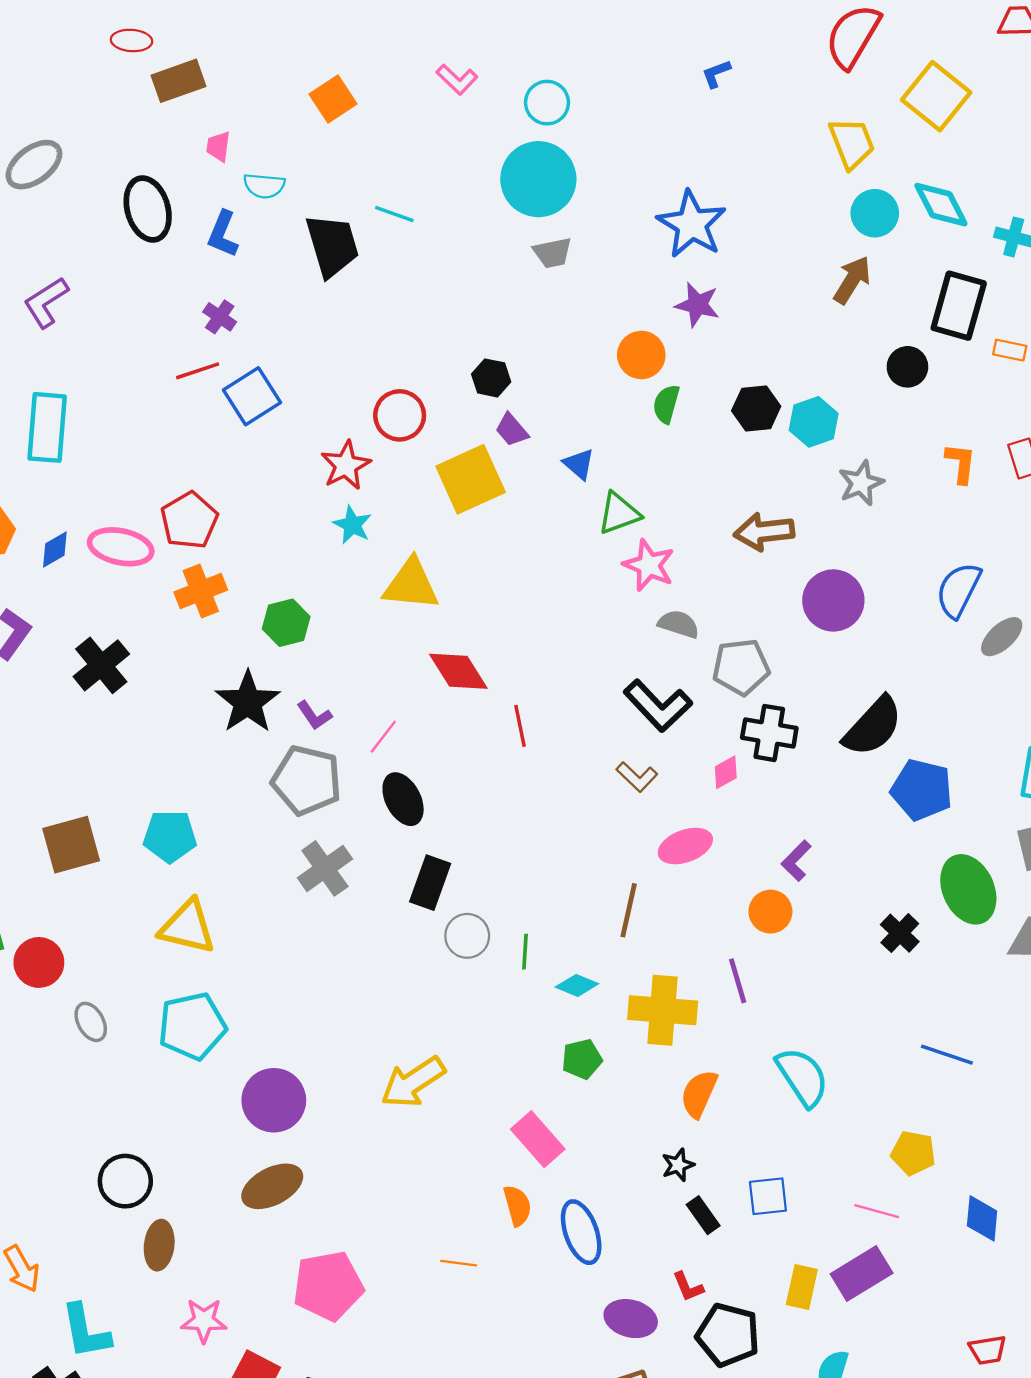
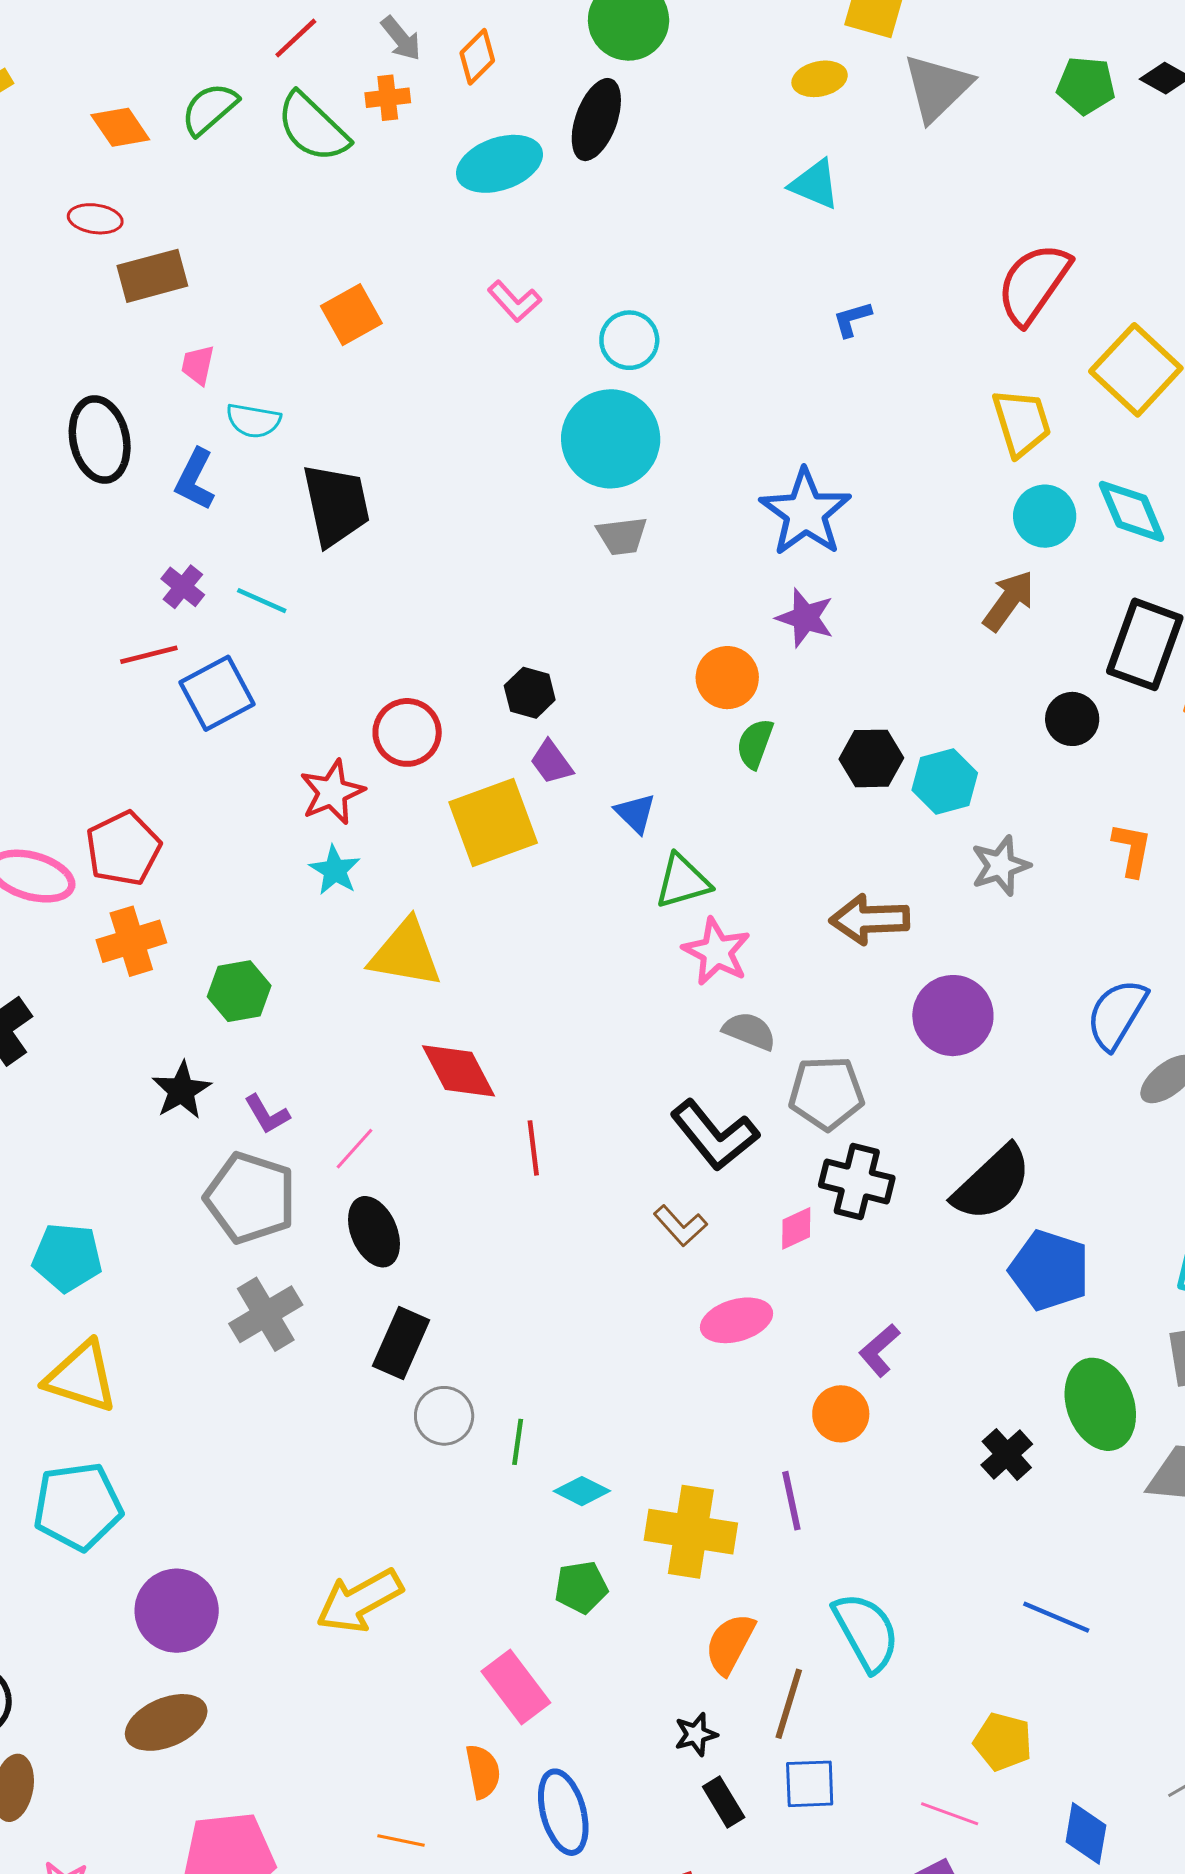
cyan line: (394, 214) -> (262, 601), moved
black star: (248, 702) -> (181, 1090), size x0.7
brown line: (629, 910) -> (789, 1704), moved

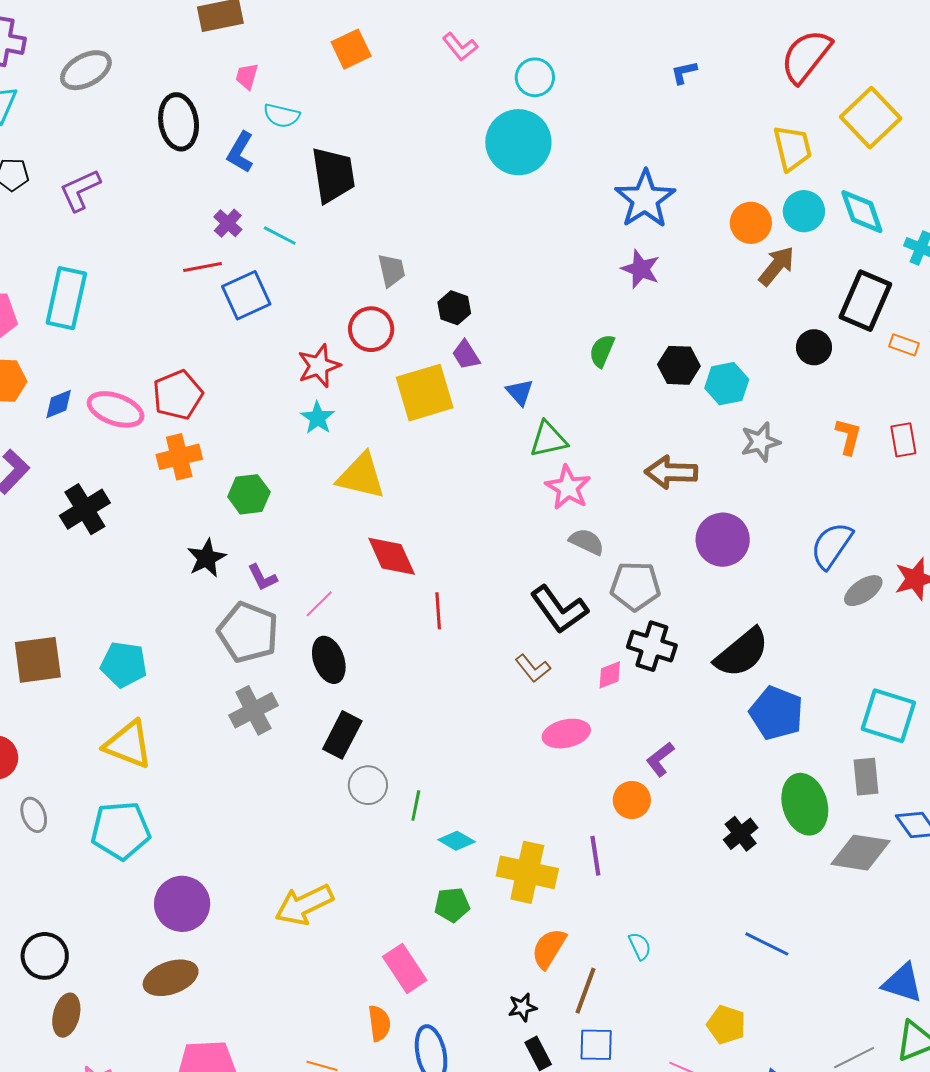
gray trapezoid: (622, 536) -> (392, 270), moved, turned -99
orange circle: (727, 678) -> (751, 223), moved
cyan semicircle: (866, 1632) -> (640, 946), size x0.5

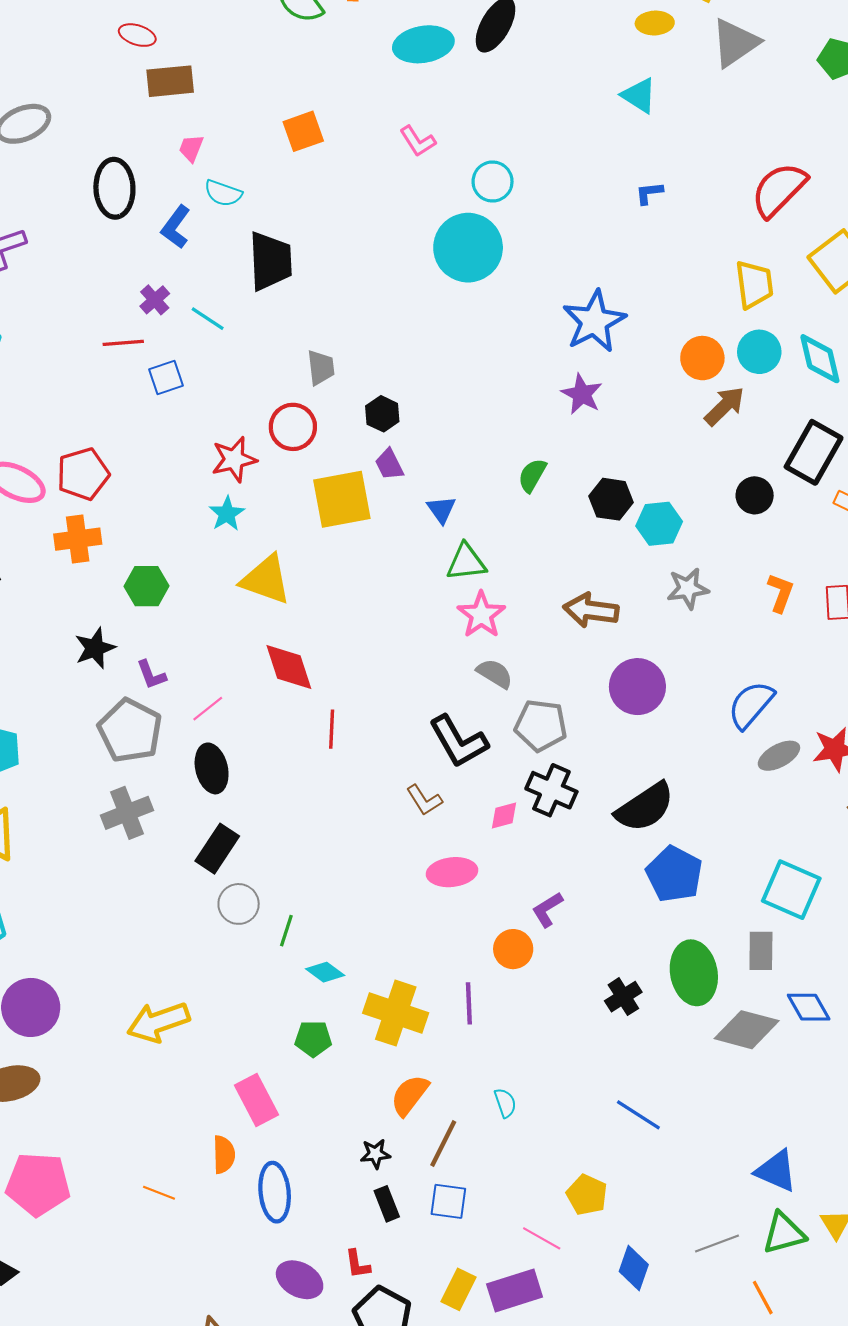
blue square: (246, 295) -> (166, 377), size x0.7

